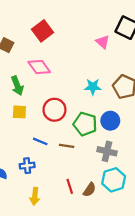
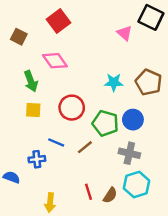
brown line: (67, 146) -> (85, 147), turned -48
blue cross: (27, 166) -> (37, 159), moved

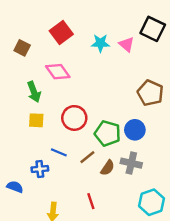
cyan star: (114, 82) -> (100, 43), moved
cyan hexagon: (137, 184) -> (151, 202), moved
brown semicircle: (110, 195) -> (108, 168), moved

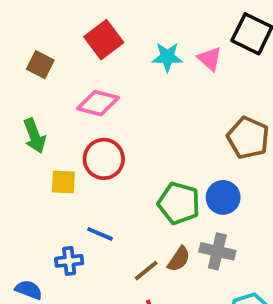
pink diamond: (58, 72) -> (98, 103), turned -40
green arrow: (34, 92) -> (35, 136), moved
red circle: (74, 118) -> (104, 159), moved
brown line: (87, 157) -> (146, 271), moved

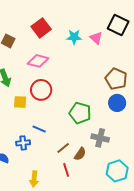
blue circle: (223, 197) -> (117, 103), moved
brown semicircle: (179, 259) -> (80, 154), moved

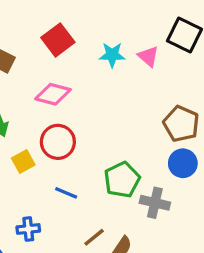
yellow square: (20, 102) -> (23, 162), turned -32
green pentagon: (80, 113) -> (122, 180), turned 30
blue line: (39, 129) -> (66, 193), moved
gray cross: (100, 138) -> (155, 203), moved

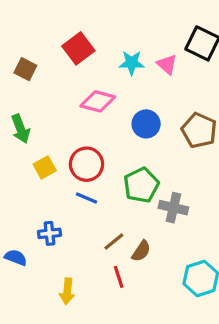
pink diamond: (53, 94) -> (98, 101), moved
red circle: (58, 142) -> (87, 164), moved
blue circle: (183, 163) -> (146, 124), moved

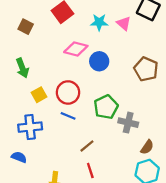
blue circle: (146, 124) -> (99, 61), moved
blue cross: (49, 233) -> (30, 127), moved, size x1.5
brown semicircle: (141, 251) -> (147, 147), moved

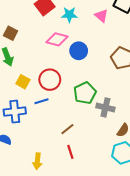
cyan star: (99, 22) -> (69, 15), moved
brown square: (26, 27) -> (11, 33), moved
yellow square: (39, 95) -> (23, 82), turned -32
blue line: (68, 116) -> (42, 101), moved, turned -40

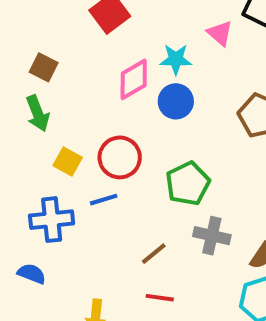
cyan star: (69, 15) -> (176, 59), moved
pink diamond: (57, 39) -> (134, 79), turned -45
gray cross: (105, 107) -> (212, 236), moved
red line: (70, 152) -> (160, 298), turned -64

